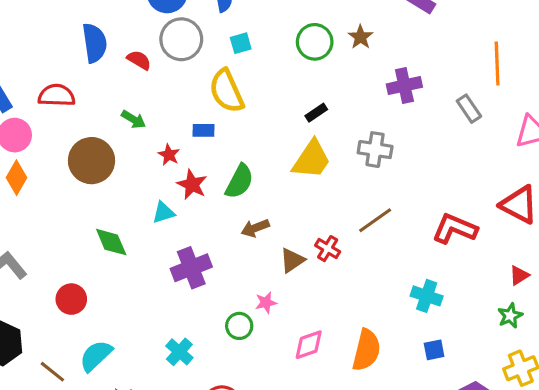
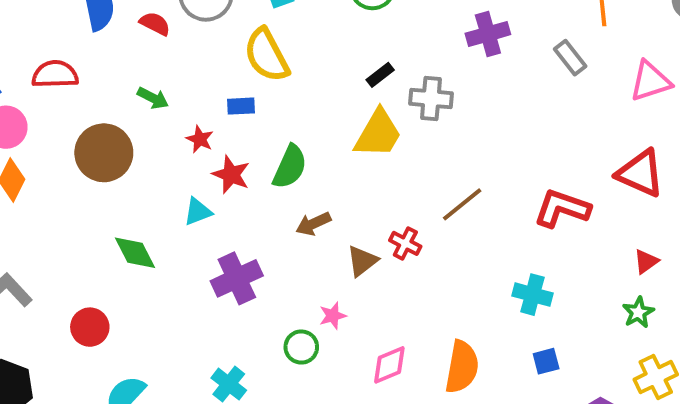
gray cross: (375, 150) -> (431, 99), moved

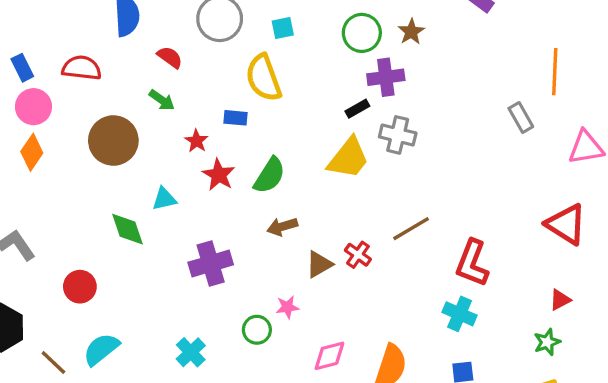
red semicircle: (155, 24) -> (170, 57), moved
purple cross: (488, 34) -> (386, 77), moved
red L-shape: (562, 208) -> (472, 263), moved, turned -96
cyan triangle: (198, 212) -> (164, 199), moved

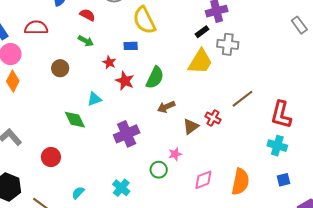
brown circle: (113, 141) -> (60, 68), size x0.6
cyan semicircle: (101, 349) -> (78, 193), moved, size x0.6

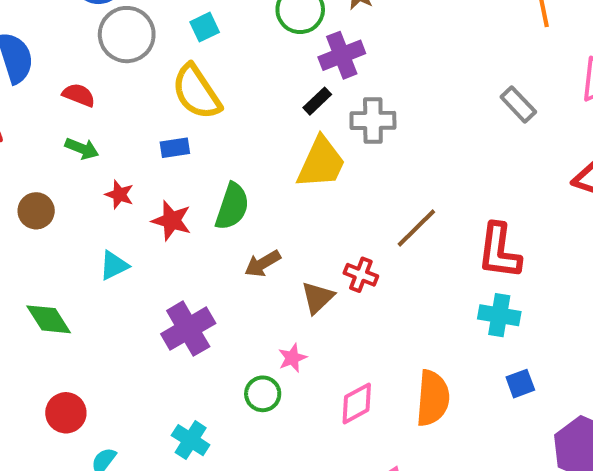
gray rectangle: (299, 25) -> (518, 104), moved
red star: (109, 62) -> (119, 195), moved
green diamond: (75, 120) -> (49, 319), moved
red circle: (51, 157) -> (66, 413), moved

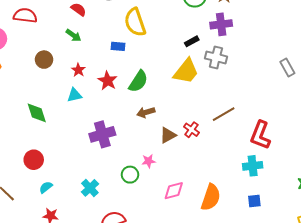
purple cross: (342, 55) -> (221, 24), moved
red star: (119, 195) -> (78, 70), moved
cyan cross: (499, 315) -> (253, 166), turned -30

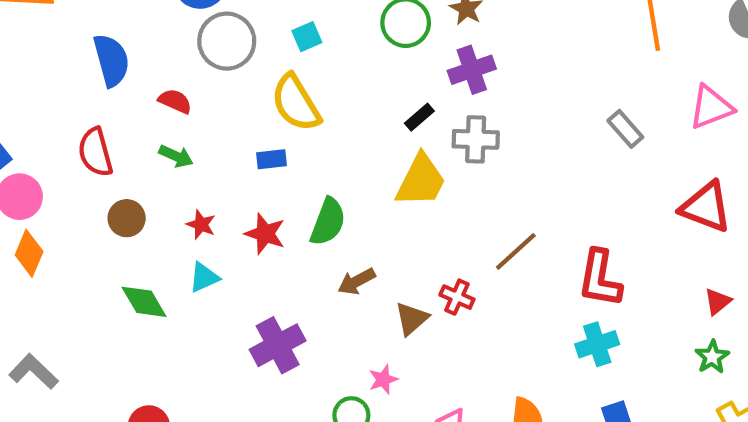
red semicircle: (25, 16) -> (95, 152), moved, turned -100
green diamond: (37, 113) -> (144, 302), moved

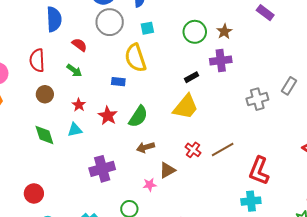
gray rectangle: (625, 129) -> (289, 86), moved, turned 60
gray cross: (476, 139) -> (257, 99), moved, turned -30
red cross: (457, 297) -> (193, 150), moved
pink star: (383, 380) -> (150, 185), moved

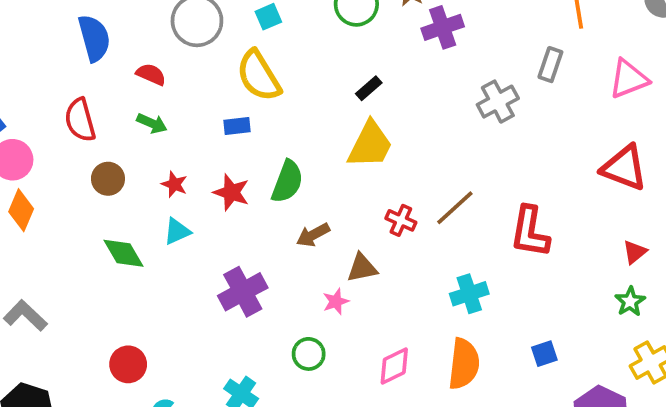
purple cross: (221, 60) -> (443, 27), moved
brown triangle: (167, 170) -> (362, 268), turned 30
cyan cross: (251, 201) -> (469, 294), moved

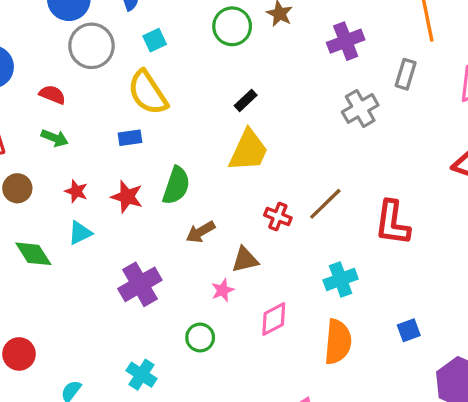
purple cross: (443, 27) -> (346, 41), moved
red circle: (128, 364) -> (19, 354), moved
pink diamond: (394, 366) -> (274, 319), moved

